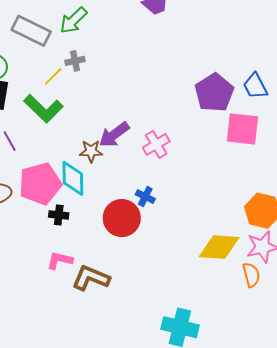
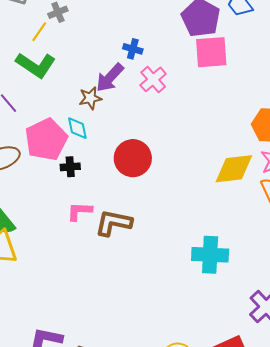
pink square: (242, 129) -> (211, 52), moved
cyan diamond: (73, 178) -> (77, 128), size x0.7
blue cross: (145, 197) -> (133, 49), moved

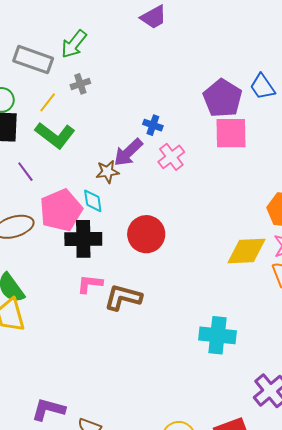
yellow line: (39, 32) -> (48, 102), moved
black cross: (70, 167) -> (83, 239), size x1.8

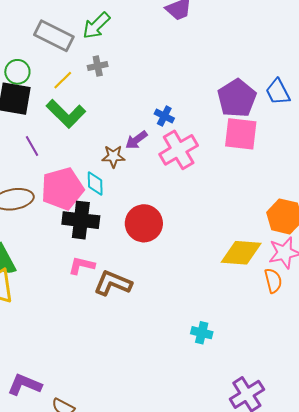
purple arrow: (128, 152) -> (136, 140), size x0.7
pink cross: (171, 157) -> (179, 150), size x1.4
cyan cross: (217, 335) -> (202, 333), size x0.6

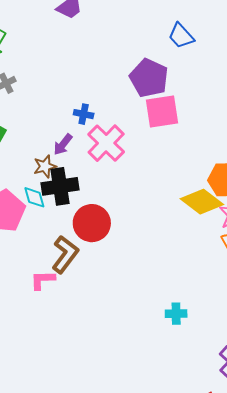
blue trapezoid: (278, 92) -> (181, 36), moved
black cross: (81, 220) -> (60, 186), moved
yellow diamond: (241, 253) -> (202, 202), moved, turned 48
brown L-shape: (113, 283) -> (65, 254), moved, turned 120

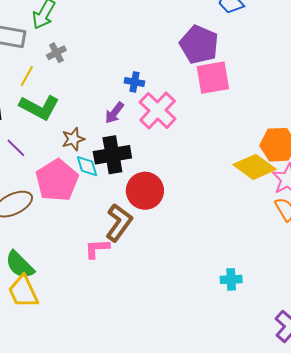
brown star: (45, 166) -> (73, 139), moved

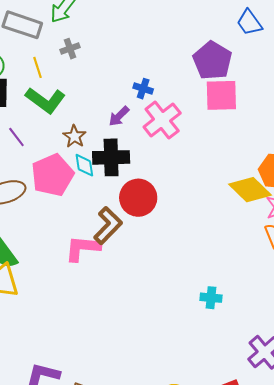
yellow line: (27, 76) -> (38, 67), turned -55
brown star: (73, 139) -> (74, 136), turned -30
pink L-shape: (97, 249) -> (83, 248), size x1.4

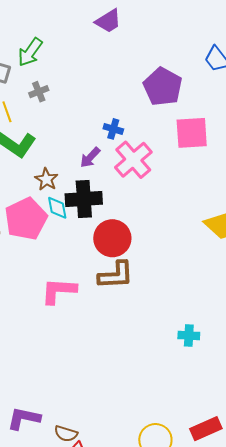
purple pentagon: (212, 61) -> (163, 87), moved
brown L-shape: (108, 226) -> (116, 275), moved, turned 45

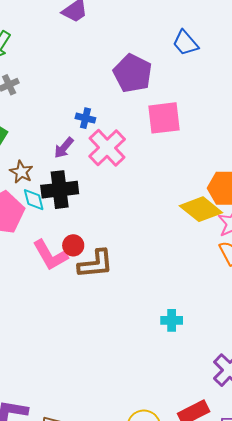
red circle: (112, 238) -> (73, 245), moved, size x0.6
pink L-shape: (59, 291) -> (50, 255), moved, turned -120

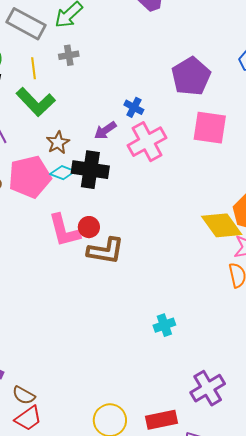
cyan diamond: (34, 200) -> (63, 173), turned -70
cyan cross: (172, 320) -> (164, 325), turned -35

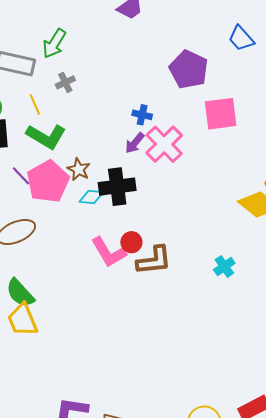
purple arrow: (105, 130) -> (135, 143), moved
pink pentagon: (30, 177) -> (48, 181), moved
cyan cross: (164, 325) -> (224, 266), moved

